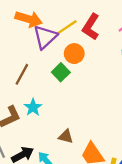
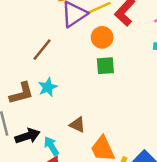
green square: (61, 72) -> (105, 66), moved, turned 30

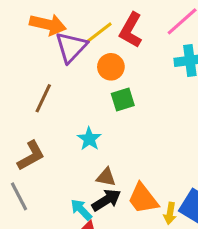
cyan star: (48, 87) -> (89, 139), moved
black arrow: (28, 136) -> (106, 200), moved

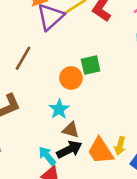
orange circle: (111, 67) -> (71, 78), moved
cyan star: (89, 139) -> (59, 109), moved
yellow arrow: (170, 213) -> (120, 146), moved

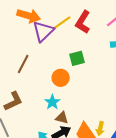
green square: (91, 65) -> (77, 58), moved

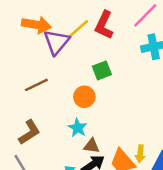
brown line: (23, 64) -> (36, 85), turned 42

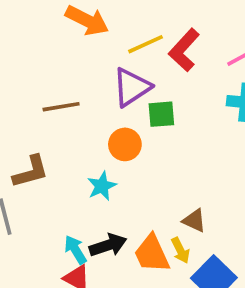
purple triangle: (56, 42) -> (132, 87), moved
brown triangle: (91, 146) -> (194, 221), moved
yellow arrow: (140, 154) -> (180, 250), turned -49

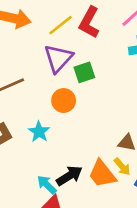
cyan star: (102, 186) -> (39, 132), moved

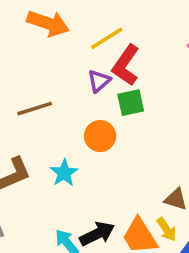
red L-shape: (89, 22) -> (126, 65), moved
purple triangle: (58, 58) -> (99, 81), size x0.6

